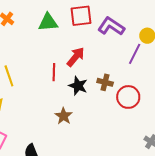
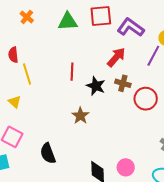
red arrow: (76, 57) -> (116, 57), moved

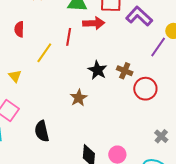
red arrow: (116, 57) -> (94, 23), moved, turned 40
red line: (72, 72) -> (69, 37), moved
yellow line: (27, 74) -> (44, 53), moved, turned 45

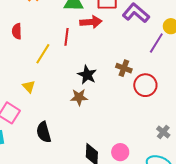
black star: (97, 70) -> (87, 75), moved
yellow triangle: (15, 76) -> (29, 87), moved
brown star: (79, 98) -> (79, 97), turned 30

